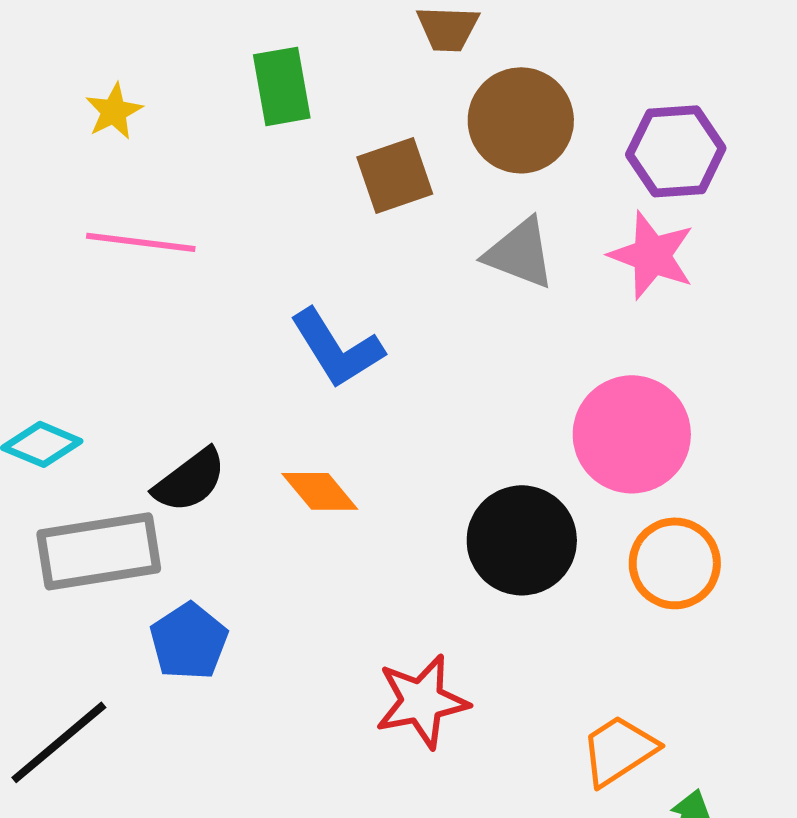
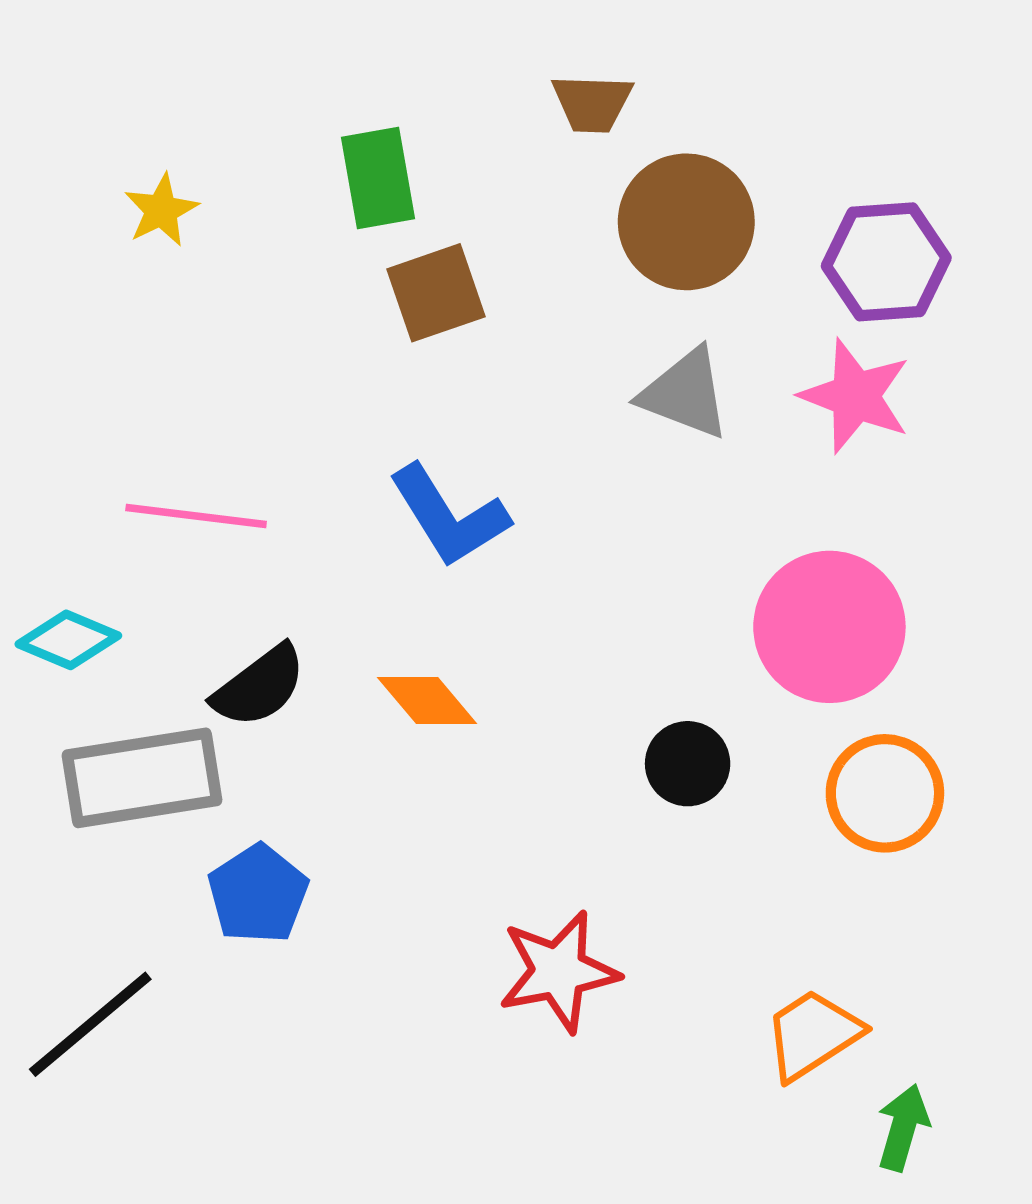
brown square: (395, 175) -> (436, 293), moved
pink line: (141, 242) -> (196, 516), moved
black circle: (522, 540) -> (688, 764), size x0.6

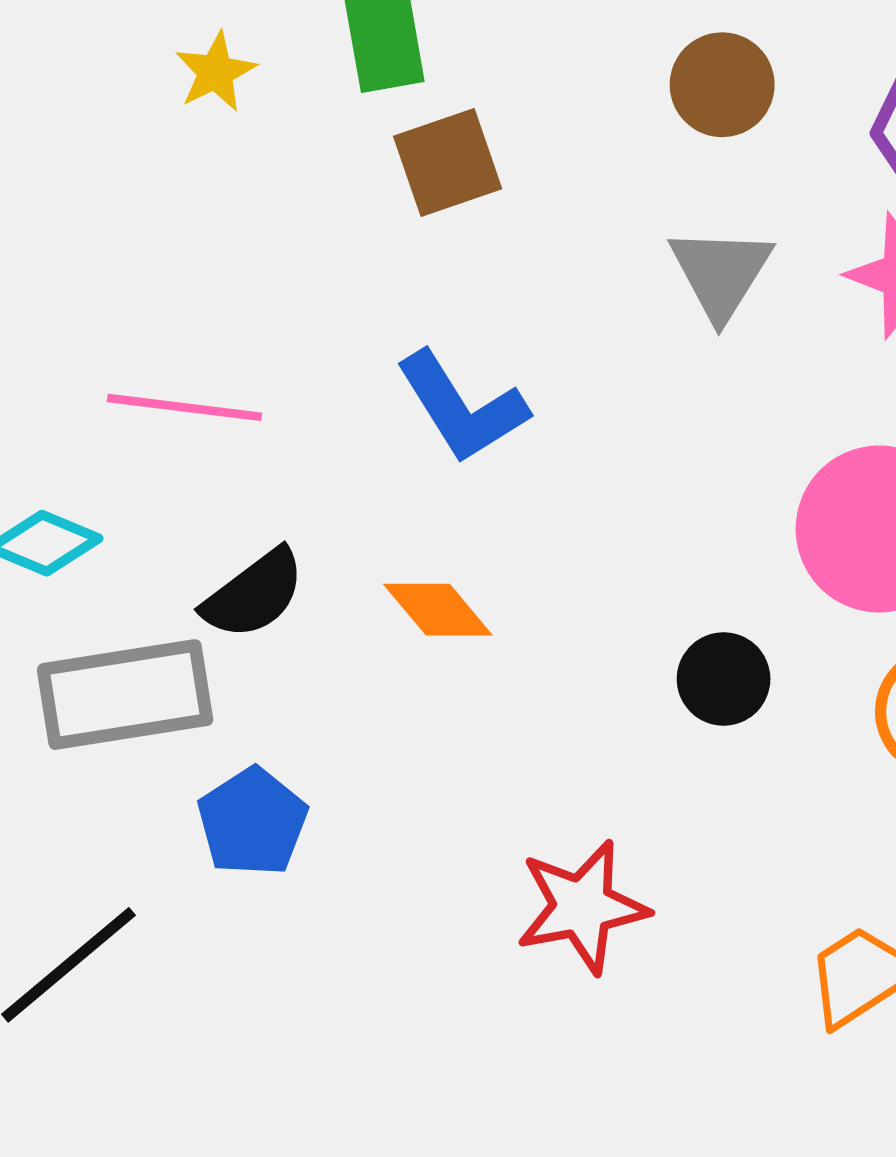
yellow star: (161, 210) -> (216, 72), moved
brown circle: (686, 222) -> (722, 85), size x0.7
gray triangle: (685, 393) -> (721, 273), turned 41

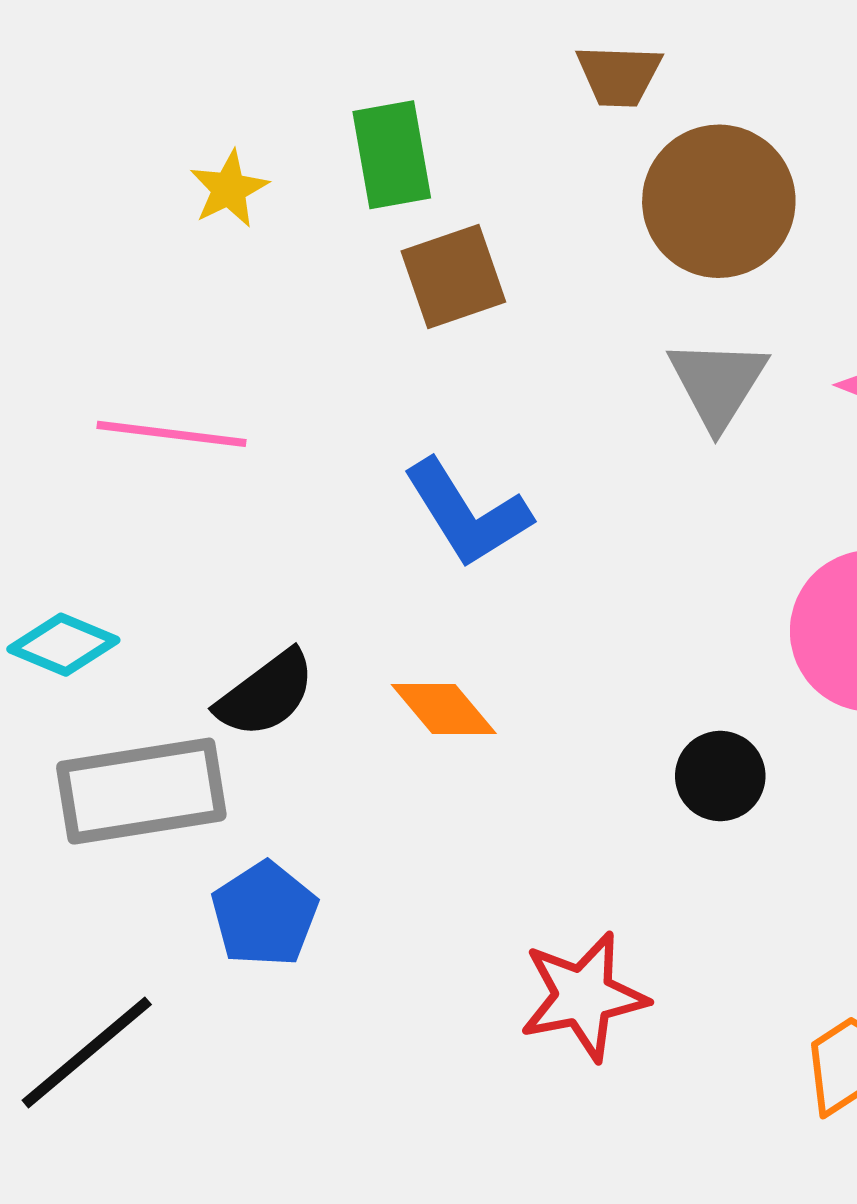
brown circle: (722, 85) -> (719, 201), size x1.5
pink line: (184, 407) -> (171, 434), moved

